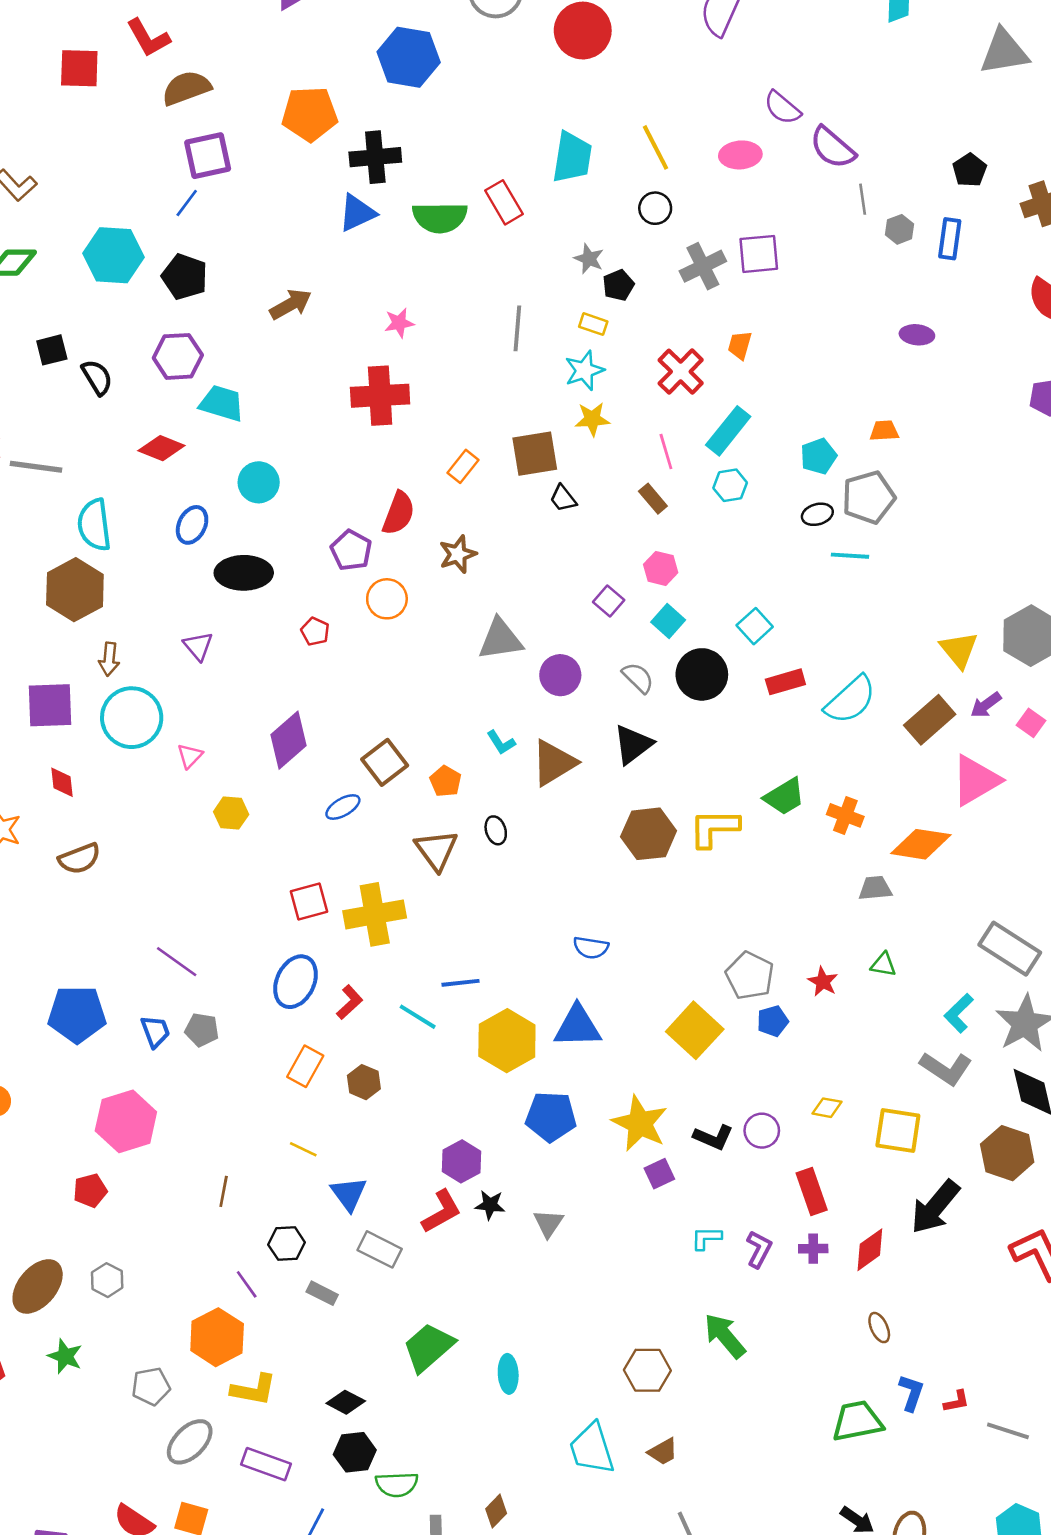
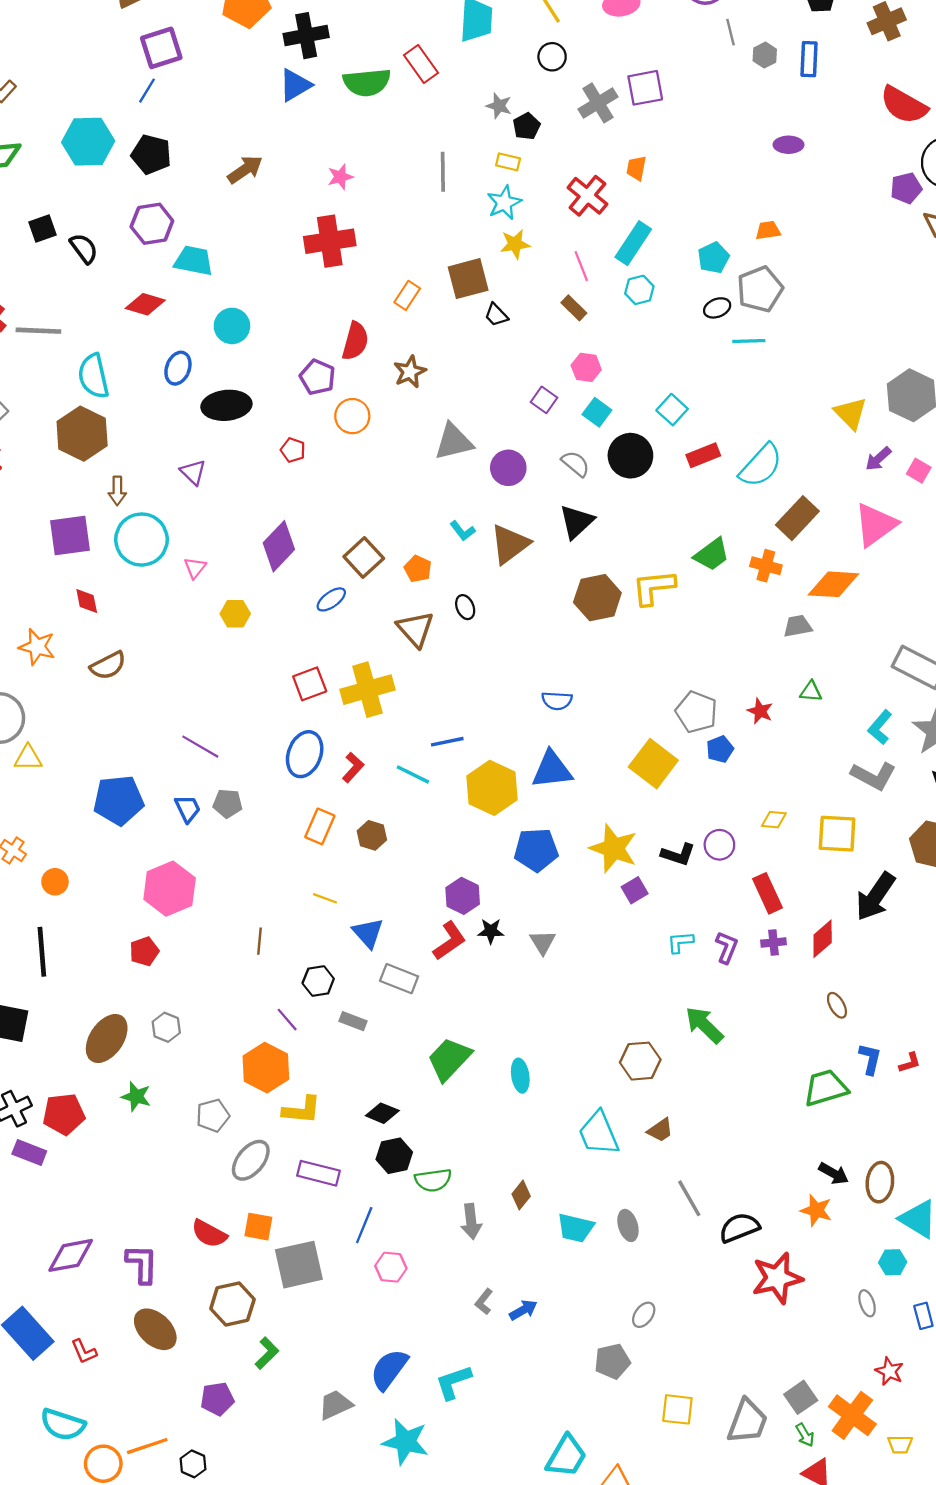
brown rectangle: (930, 720) -> (797, 518), moved

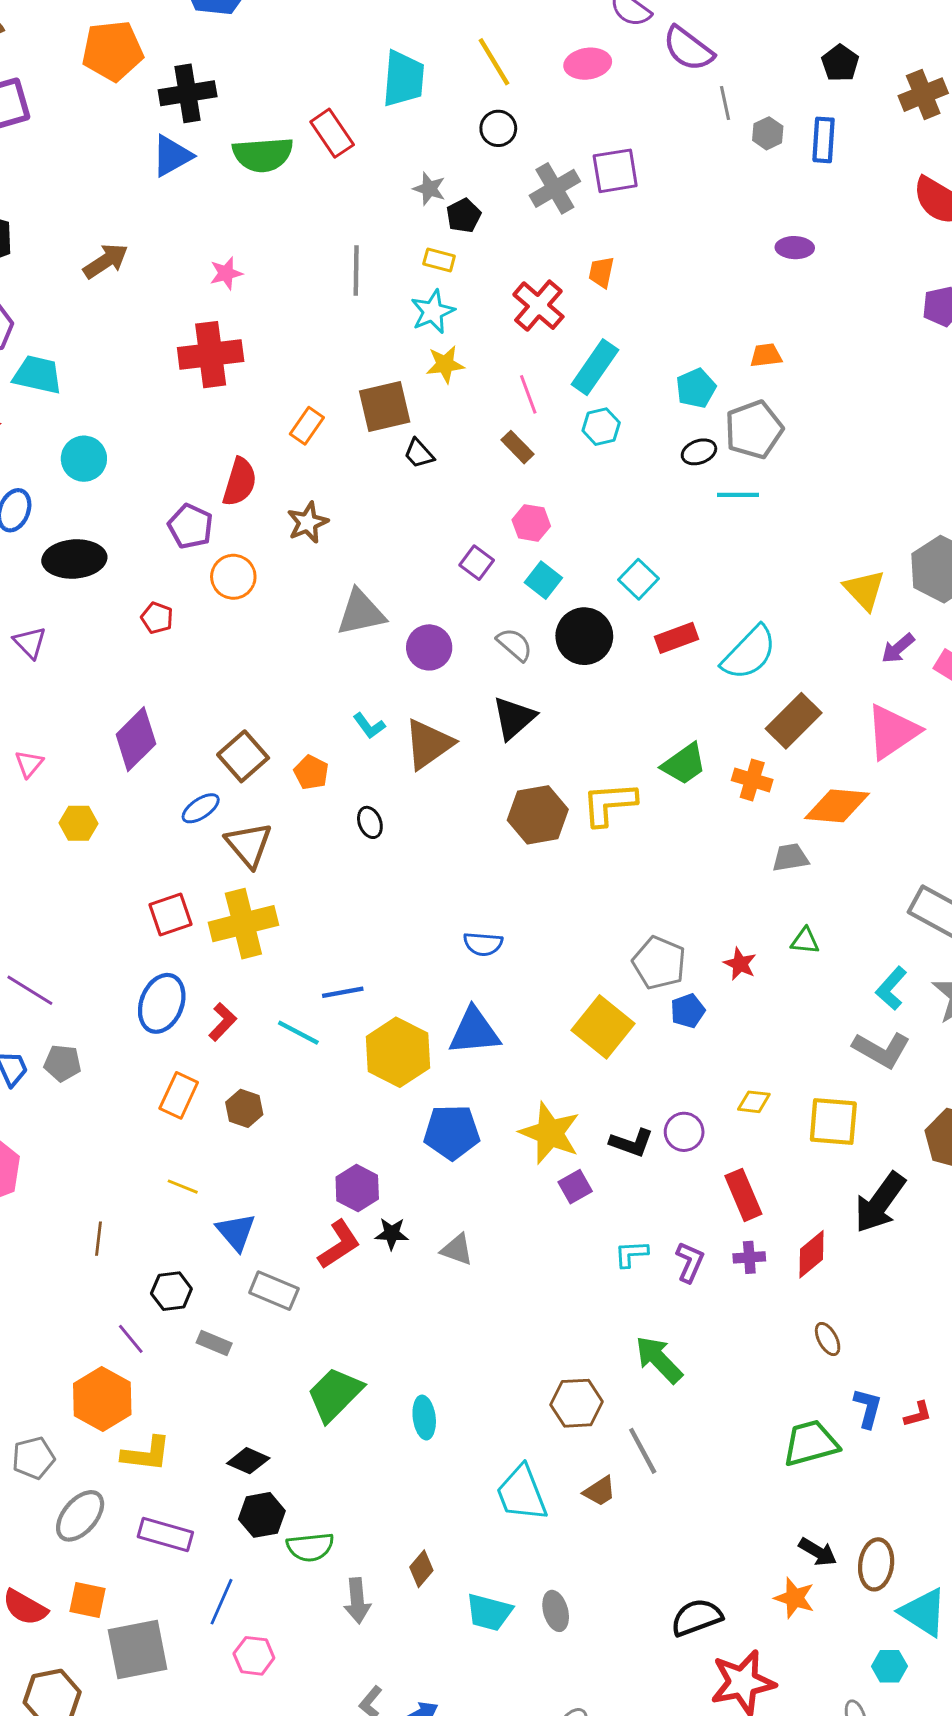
brown triangle: (415, 629) -> (249, 845), moved
gray triangle: (543, 942) -> (457, 1249), turned -40
gray line: (689, 1198) -> (643, 1451), moved

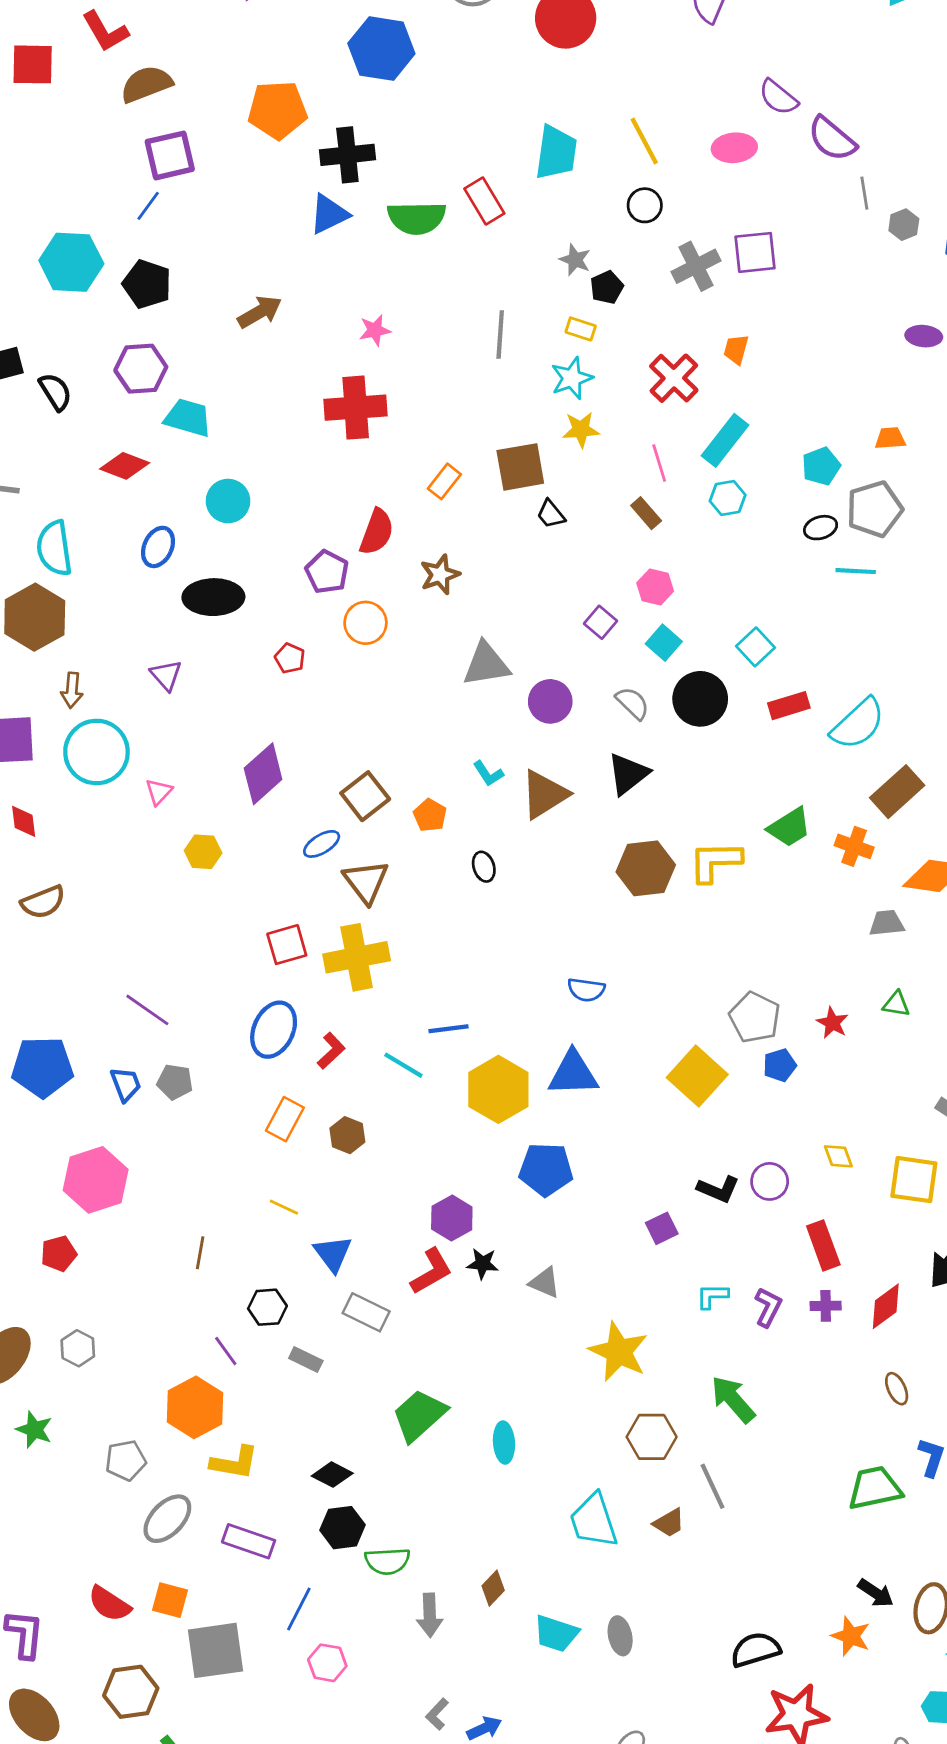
yellow diamond: (754, 1102) -> (838, 1156), turned 60
yellow star: (550, 1133) -> (619, 1352), moved

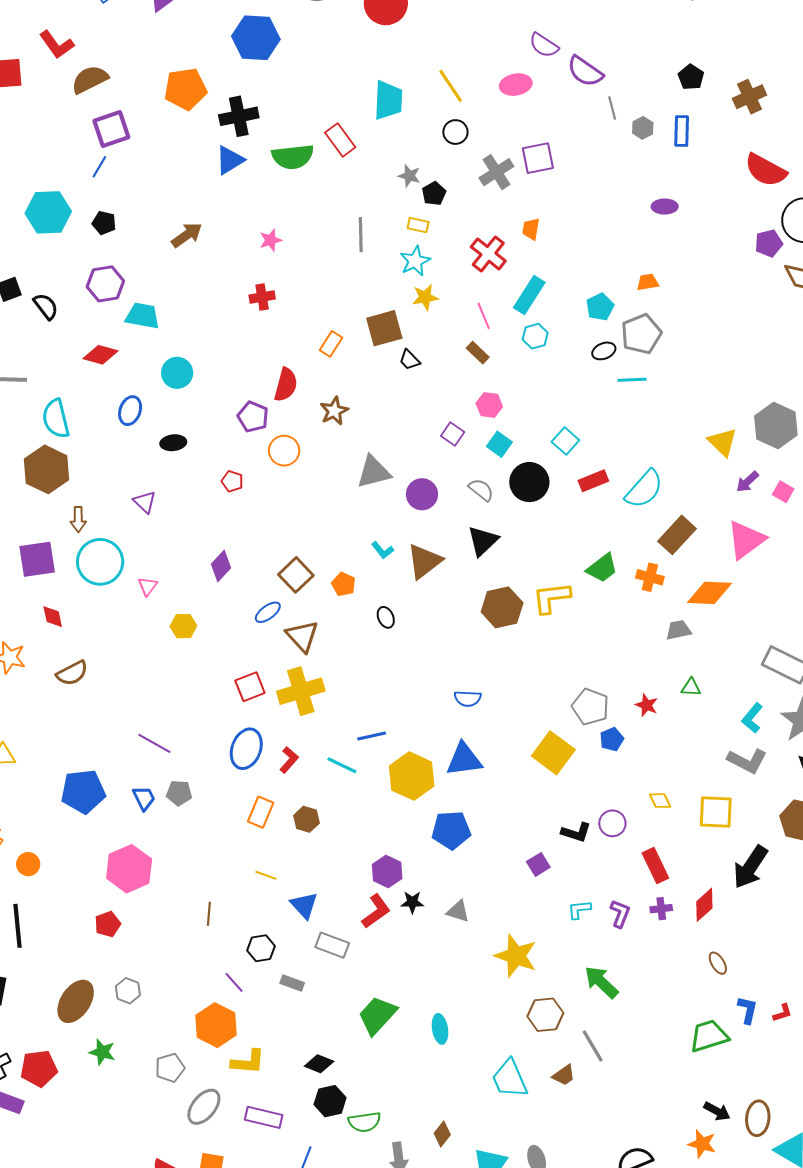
black pentagon: (147, 284) -> (104, 223), size x0.7
red cross: (356, 408) -> (262, 297), size x0.6
black ellipse: (213, 597) -> (173, 443), size x0.6
purple diamond: (263, 774) -> (221, 566), size x0.7

